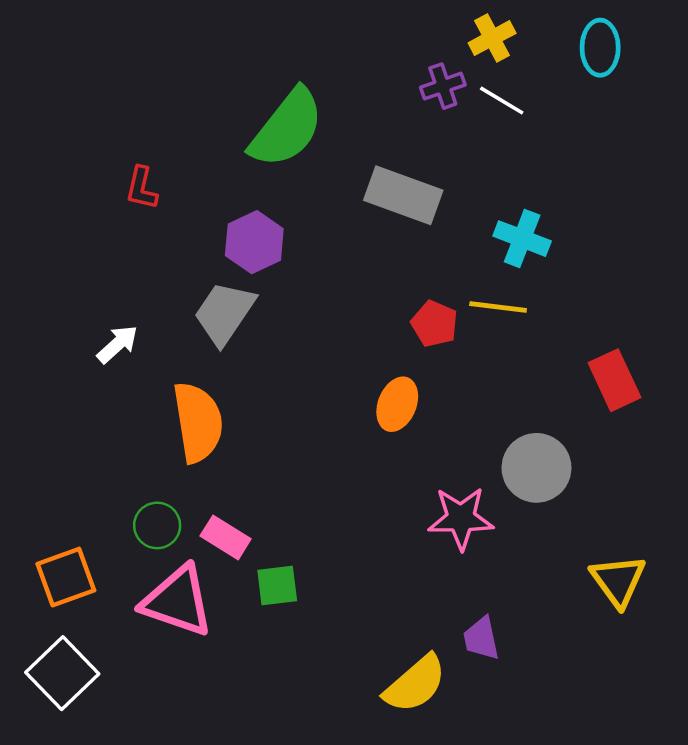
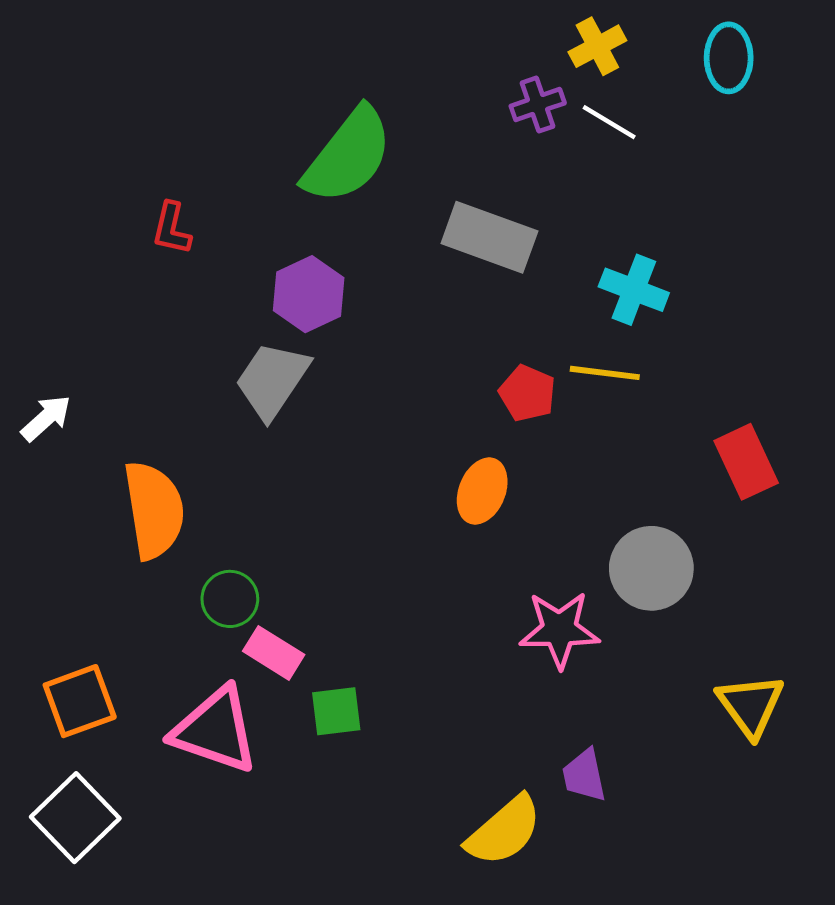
white arrow: (118, 344) -> (46, 418), moved
orange semicircle: (198, 422) -> (154, 510), moved
green circle: (157, 525) -> (230, 599), moved

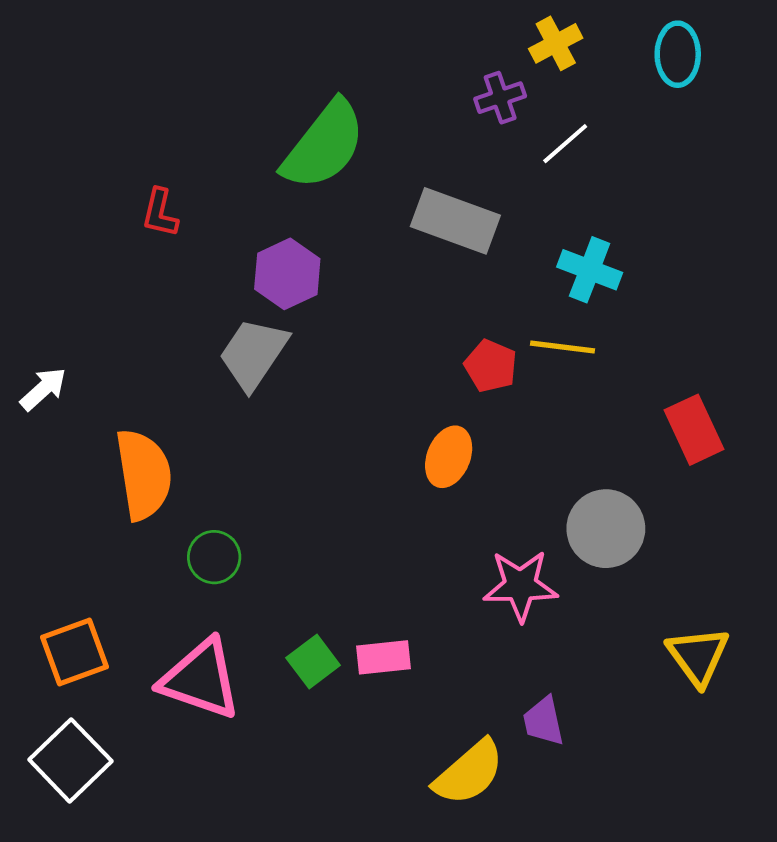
white line: (609, 122) -> (565, 144), moved, turned -72
pink rectangle: (274, 653) -> (384, 657), moved, turned -38
green square: (336, 711) -> (313, 661), turned -30

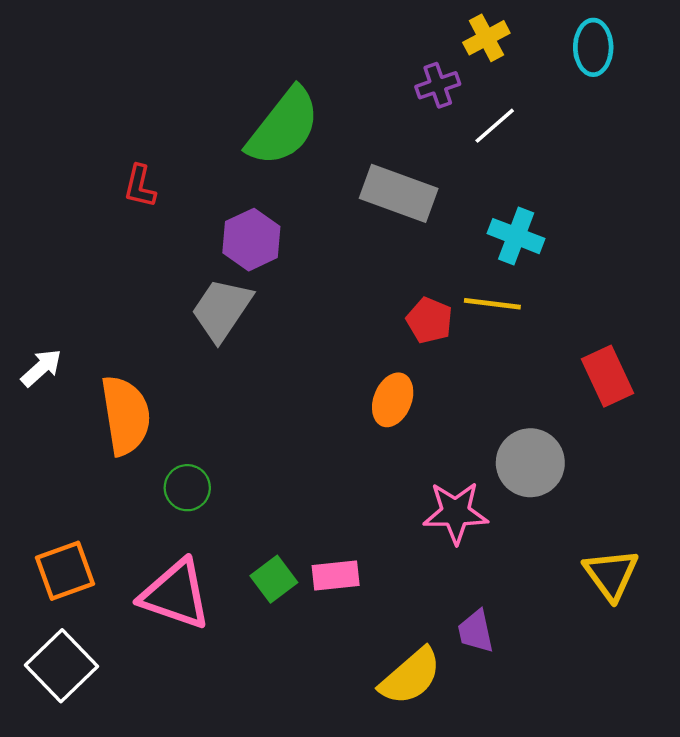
white arrow: (43, 389) -> (41, 368), moved

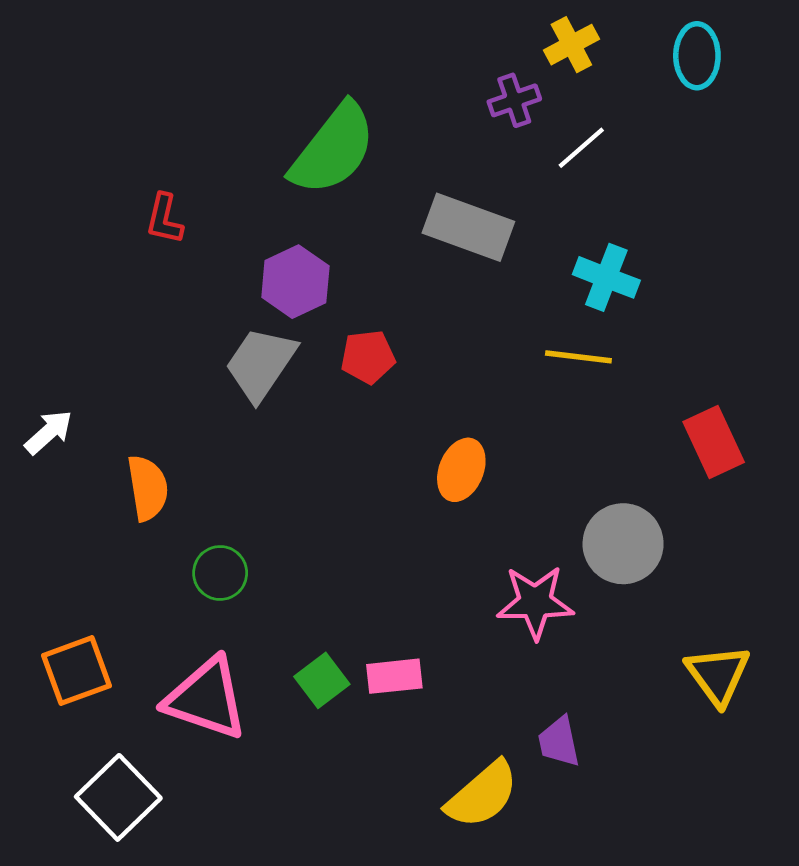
red pentagon: (429, 320) -> (368, 357), moved, turned -30
orange semicircle: (126, 415) -> (148, 488), size x0.7
white square: (61, 666) -> (118, 797), moved

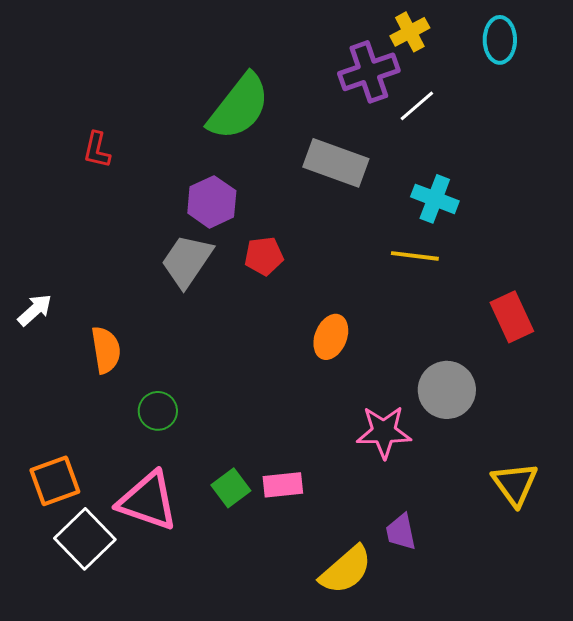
purple cross: (514, 100) -> (369, 72), size x1.6
red L-shape: (164, 219) -> (97, 150), moved
white square: (118, 797) -> (85, 539), moved

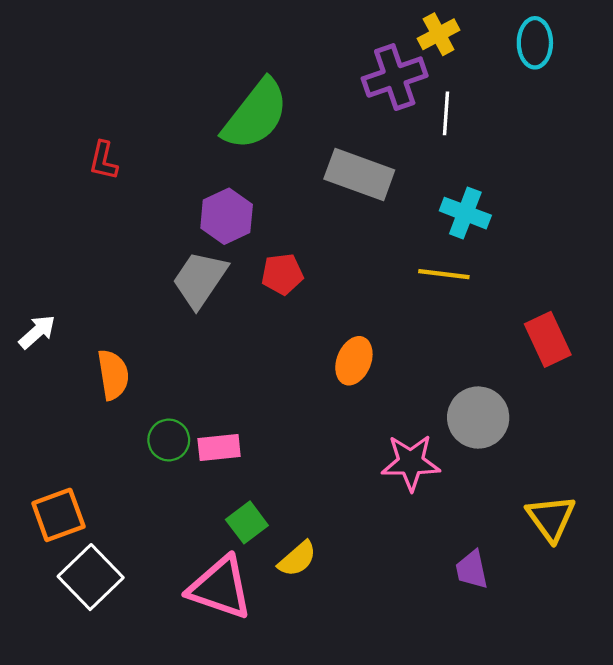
white line: (417, 106) -> (446, 113), turned -45
pink rectangle: (283, 485) -> (219, 447), moved
pink triangle: (148, 501) -> (220, 588), moved
purple trapezoid: (401, 532) -> (472, 570), moved
yellow semicircle: (346, 570) -> (297, 559), moved, size x0.7

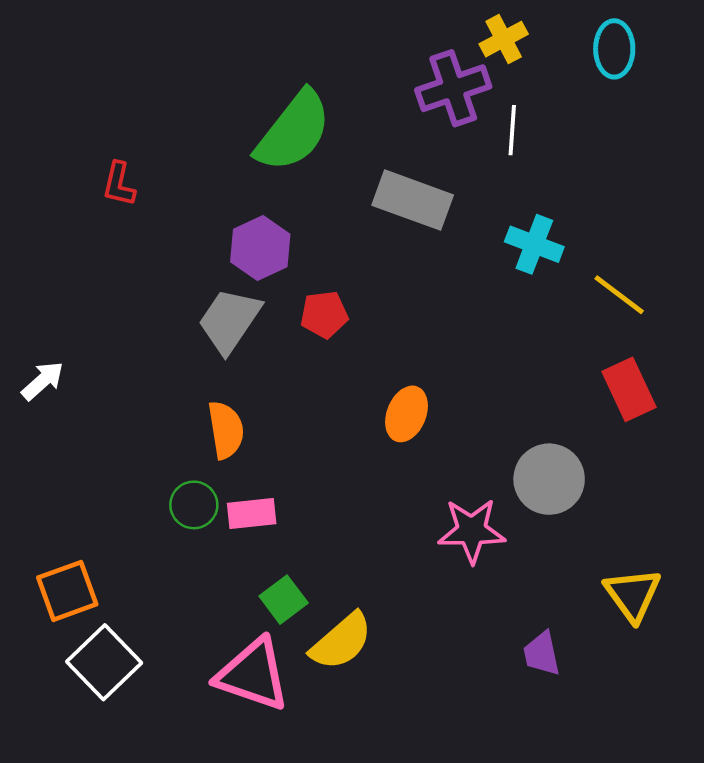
yellow line: (444, 274) -> (619, 295), moved, turned 30
orange semicircle: (113, 375) -> (226, 430), moved
yellow semicircle: (297, 559) -> (341, 641), size x1.4

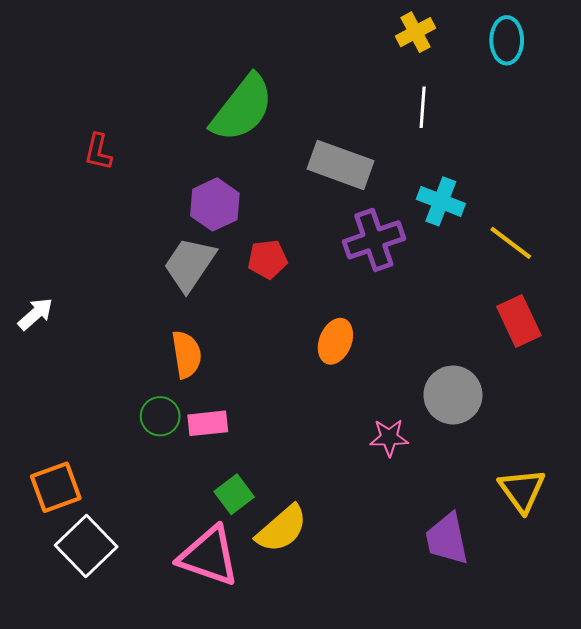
purple cross: (453, 88) -> (374, 240), moved
pink star: (472, 531) -> (389, 438), size x0.7
purple trapezoid: (542, 654) -> (447, 539), size x1.4

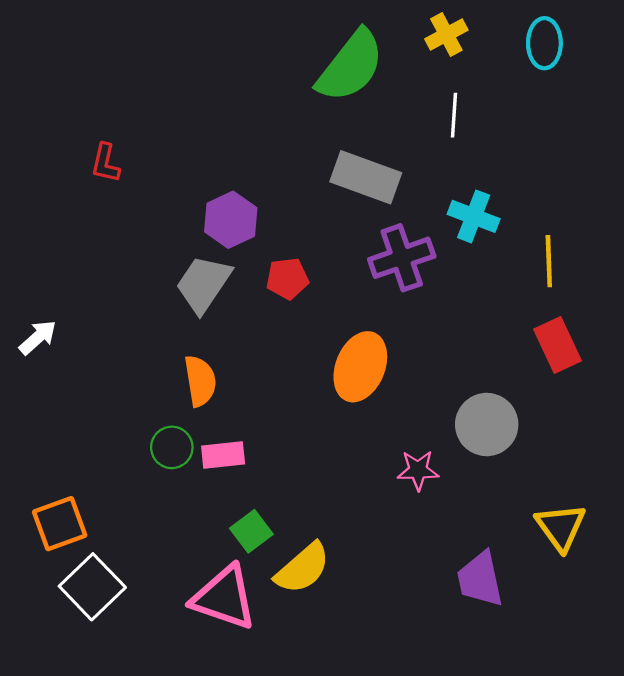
green semicircle: (242, 108) -> (350, 66), moved
yellow line: (511, 243) -> (549, 261), turned 51
orange ellipse: (335, 341) -> (360, 367), size x1.4

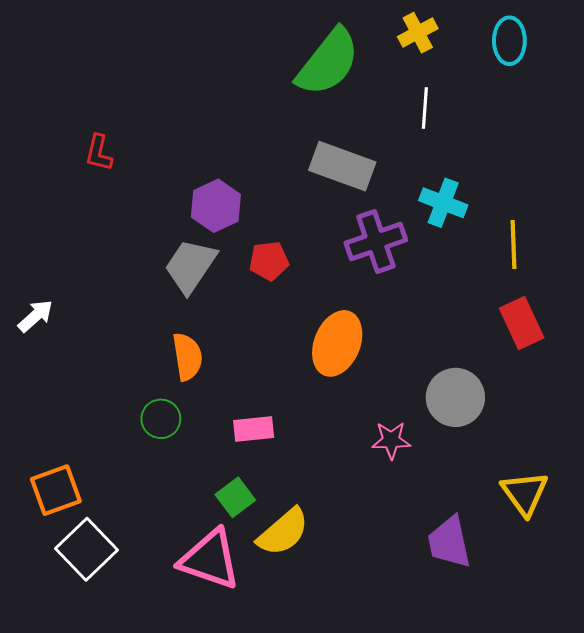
pink rectangle: (223, 455) -> (254, 429), moved

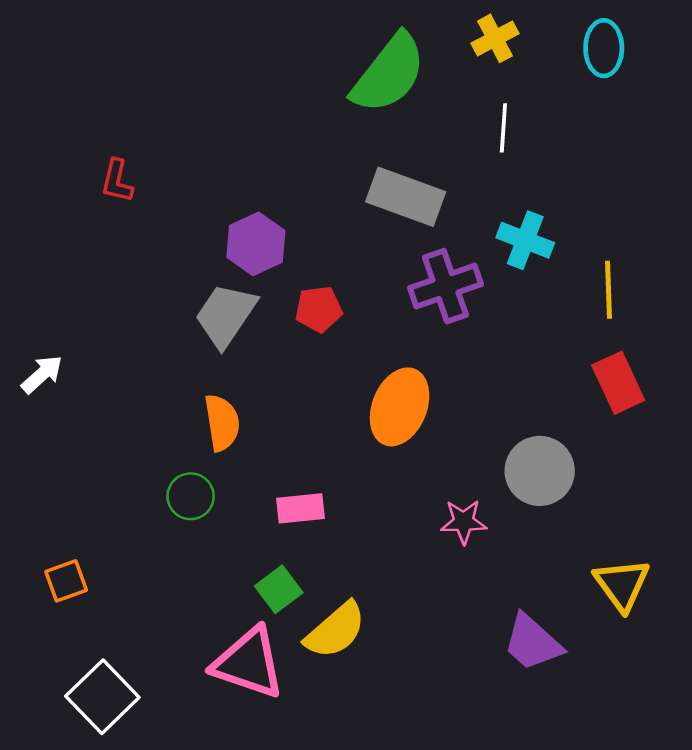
orange square: (56, 490) -> (66, 581), size x0.7
purple trapezoid: (449, 542) -> (532, 642), turned -36
white square: (86, 549) -> (102, 697), moved

